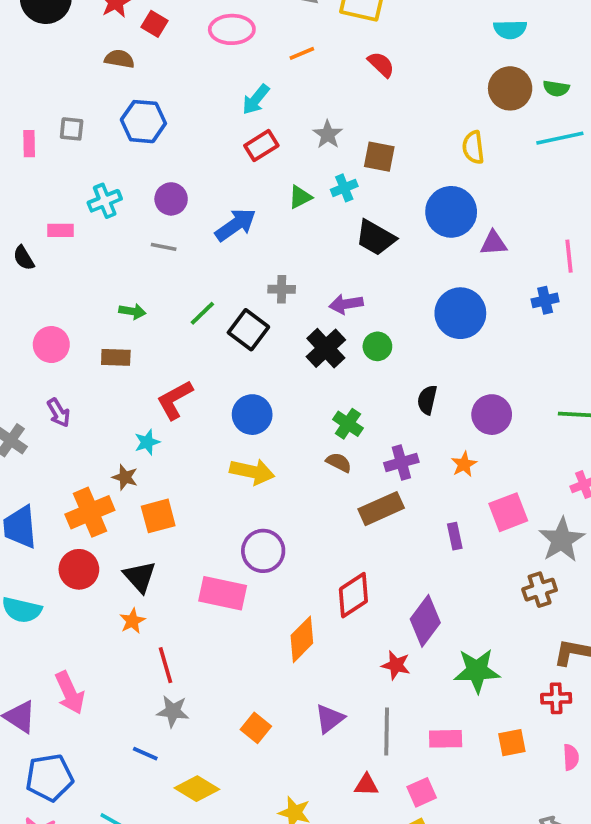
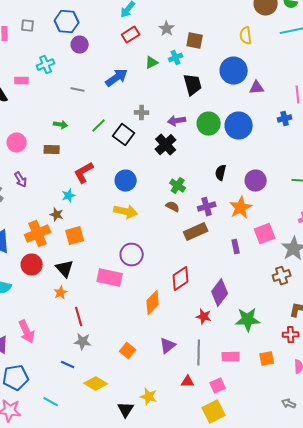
purple circle: (171, 199) -> (80, 45), moved
black trapezoid: (376, 238) -> (193, 85), turned -135
green circle: (377, 346) -> (209, 124), moved, size x1.5
orange star: (464, 464) -> (241, 208), size x1.6

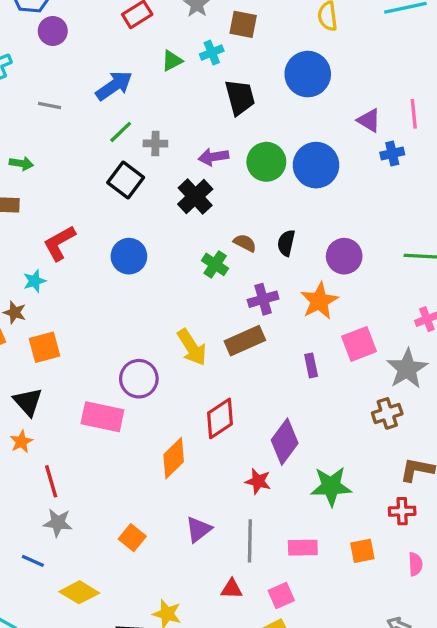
purple triangle: (257, 88) -> (369, 120), moved, turned 35
green line: (99, 126) -> (121, 132), moved
brown semicircle: (173, 207) -> (245, 243), moved
yellow arrow: (126, 212) -> (192, 347), moved, turned 45

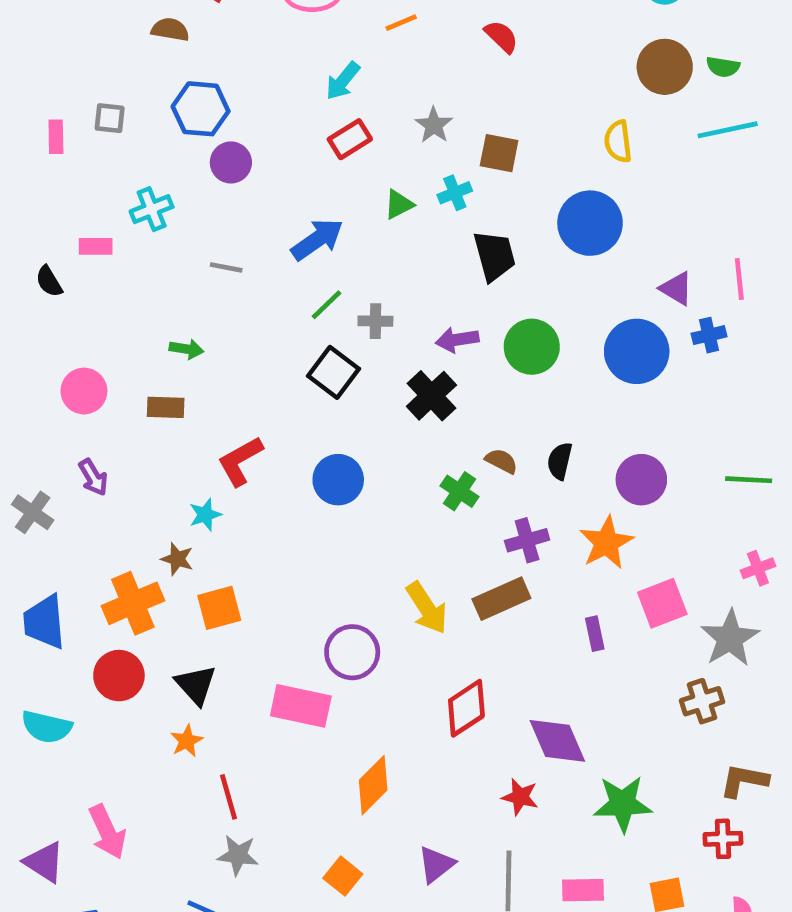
blue circle: (316, 165) -> (637, 351), moved
purple diamond: (285, 442) -> (557, 741), turned -60
orange diamond: (174, 458) -> (373, 785), moved

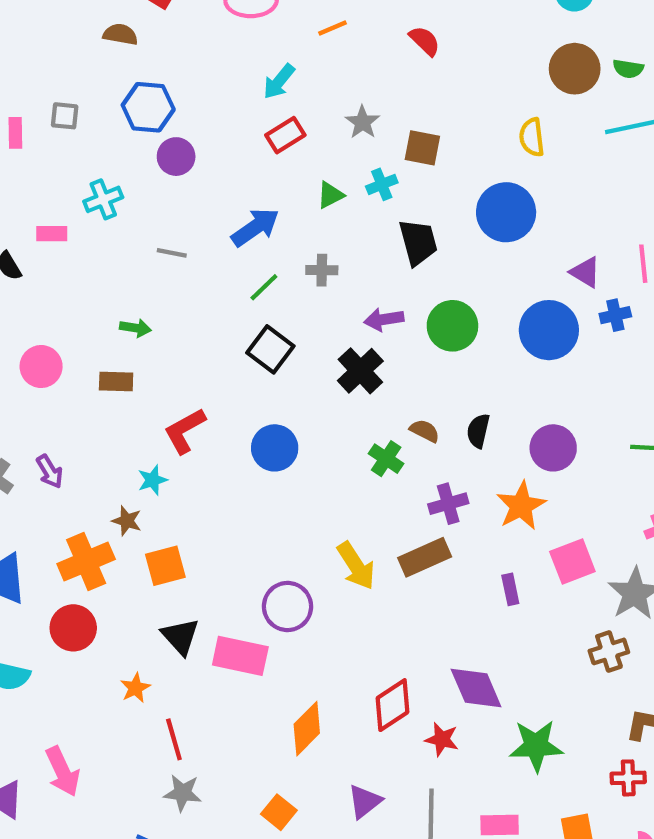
gray cross: (375, 321) -> (322, 270), moved
purple arrow: (93, 477) -> (50, 472), moved
black triangle: (196, 685) -> (180, 636), moved
red diamond: (466, 708) -> (392, 705), moved

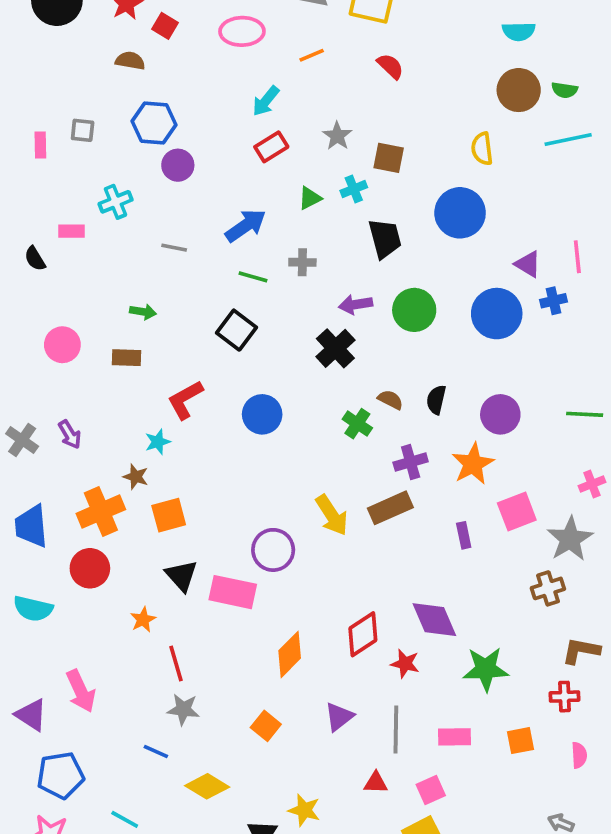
green line: (264, 287) -> (253, 277), turned 60
black square: (270, 349) -> (236, 330), moved

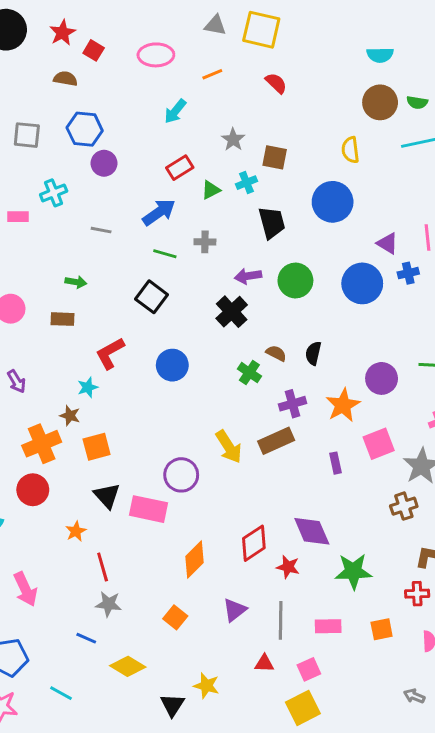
gray square: (83, 130) -> (27, 135), size x1.4
red rectangle: (271, 147) -> (180, 168), moved
purple circle: (500, 414) -> (382, 378), moved

